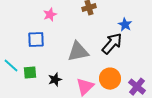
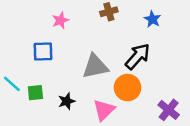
blue star: (125, 25) -> (152, 19), moved
orange circle: (110, 79) -> (128, 88), moved

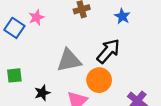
blue square: (43, 51) -> (14, 28), moved, turned 36
green square: (35, 93) -> (14, 75), moved

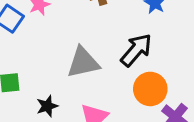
orange circle: (99, 80) -> (150, 89), moved

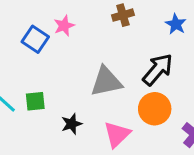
orange circle: (150, 89) -> (155, 109), moved

